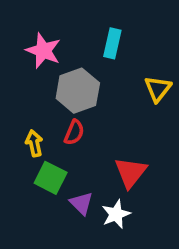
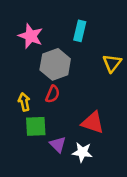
red triangle: (131, 172) -> (93, 123), turned -50
green square: (51, 178) -> (36, 126), turned -30
white star: (116, 214) -> (82, 152), turned 30

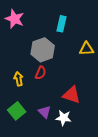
pink star: (31, 36) -> (15, 19), moved
yellow triangle: (112, 63) -> (87, 49), turned 49
green square: (36, 126) -> (17, 111), moved, turned -36

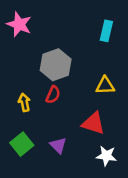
cyan rectangle: (62, 24) -> (106, 31), moved
yellow triangle: (87, 49) -> (105, 86), moved
white star: (64, 118) -> (106, 156), moved

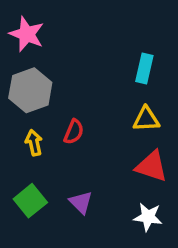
cyan rectangle: (106, 31) -> (144, 68), moved
gray hexagon: (56, 65) -> (30, 90), moved
red triangle: (93, 123) -> (152, 166), moved

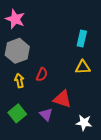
red triangle: (152, 166) -> (62, 99), moved

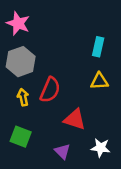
red semicircle: (42, 74) -> (50, 90), size x1.5
green square: (17, 113) -> (21, 137), turned -30
purple triangle: (46, 114) -> (62, 151), moved

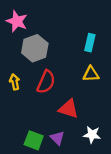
gray hexagon: (21, 62) -> (35, 48), moved
yellow arrow: (23, 97) -> (15, 82), moved
green square: (21, 137) -> (34, 140), moved

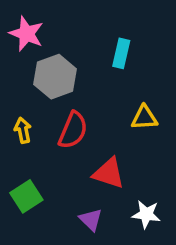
cyan rectangle: (90, 43) -> (121, 53), moved
green square: (34, 140) -> (26, 196), moved, turned 36

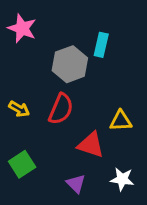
gray hexagon: (55, 77) -> (70, 64), moved
yellow triangle: (144, 118) -> (121, 121), moved
yellow arrow: (23, 130) -> (19, 109), turned 132

